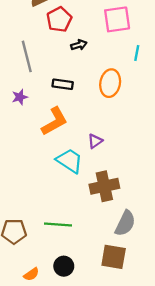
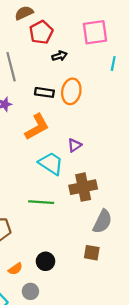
orange ellipse: (110, 83) -> (71, 91), moved
green line: (58, 224) -> (41, 202), moved
brown square: (114, 257) -> (92, 253), size x0.7

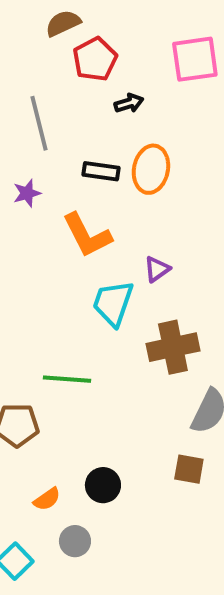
orange L-shape: (37, 127) -> (87, 235), turned 92
cyan trapezoid: (51, 163) -> (113, 303), turned -104
green line: (41, 202) -> (67, 379), moved

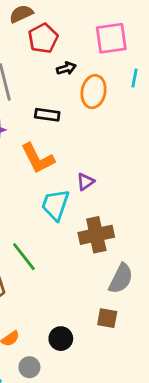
orange ellipse: (151, 169) -> (94, 92), moved
green line: (67, 379) -> (24, 257), turned 48
black circle: (103, 485) -> (61, 339), moved

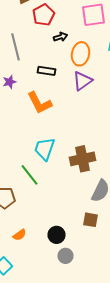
purple triangle: (85, 182) -> (82, 81), moved, size x1.5
cyan trapezoid: (55, 205) -> (44, 149), moved
gray circle: (29, 367) -> (66, 256), moved

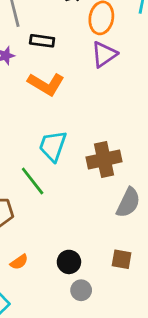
black rectangle: (46, 71) -> (42, 41), moved
orange L-shape: (40, 103) -> (46, 84), turned -32
brown square: (90, 220) -> (122, 259), moved

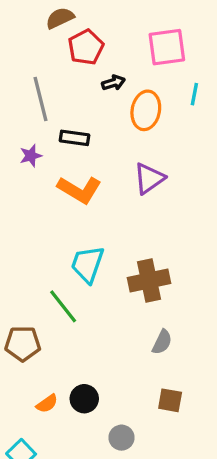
purple triangle: (104, 54) -> (149, 178), moved
gray semicircle: (128, 203) -> (162, 342), moved, size x0.7
black circle: (69, 262) -> (84, 399), moved

